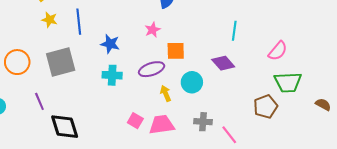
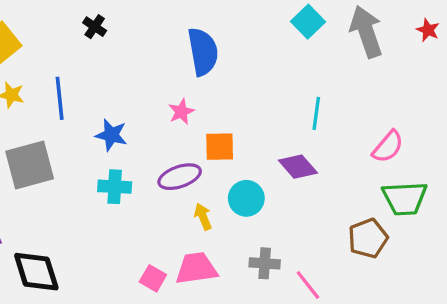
pink square: (135, 121) -> (153, 278), moved

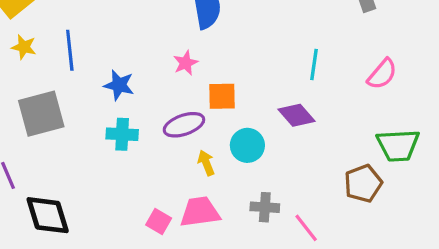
pink semicircle: (388, 147) -> (382, 74), moved

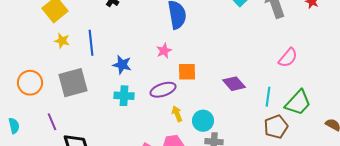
cyan line: (314, 65) -> (268, 97), moved
cyan circle: (247, 145) -> (203, 121), moved
green trapezoid: (398, 145) -> (298, 103), turned -44

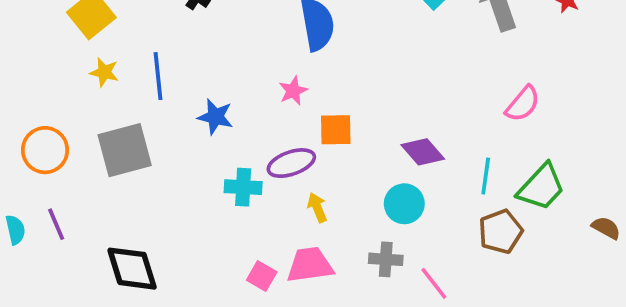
cyan cross: (124, 96) -> (243, 187), moved
cyan circle: (203, 121) -> (404, 204), moved
purple line: (52, 122) -> (56, 224), moved

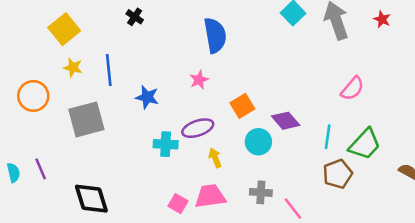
orange square: (336, 130) -> (242, 106), moved, turned -30
orange circle: (45, 150) -> (33, 96), moved
cyan circle: (404, 204) -> (258, 142), moved

